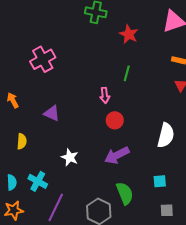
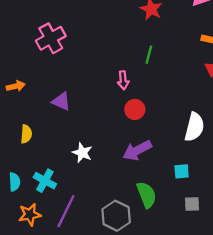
orange arrow: (13, 100) -> (16, 86), turned 105
cyan square: (160, 181) -> (182, 171), moved
orange star: (14, 210) -> (30, 215), moved
gray square: (167, 210) -> (192, 204), moved

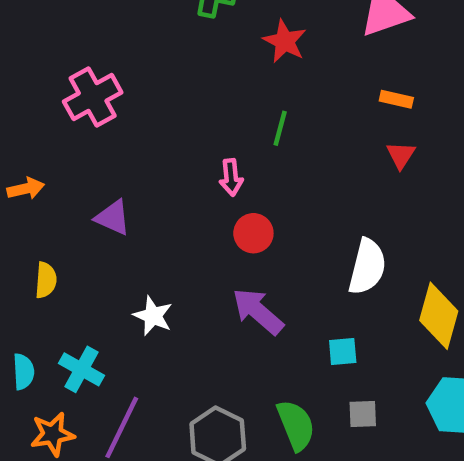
purple arrow: (137, 150) -> (258, 311), turned 68
green semicircle: (146, 195) -> (296, 425), moved

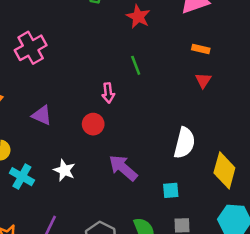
green line: (280, 128) -> (136, 65), turned -36
red circle: (253, 233) -> (93, 124), moved
cyan cross: (82, 369) -> (22, 177), moved

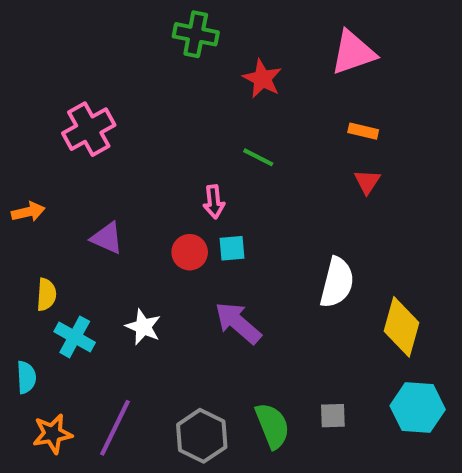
green line: (136, 65) -> (258, 157), turned -42
cyan square: (171, 190) -> (232, 248), moved

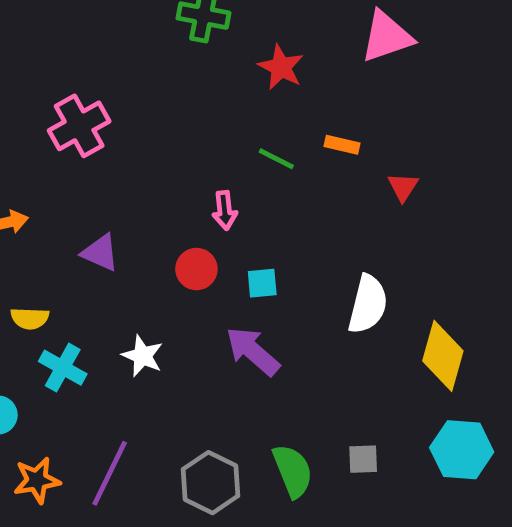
orange rectangle: (363, 131) -> (342, 145), moved
cyan square: (232, 248) -> (262, 283), moved
yellow semicircle: (46, 295) -> (30, 318), turned 88

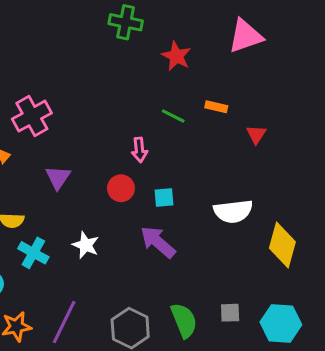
pink cross: (79, 126) -> (32, 116), moved
purple triangle: (100, 253) -> (58, 177), turned 40
white semicircle: (368, 304) -> (233, 211), turned 69
cyan hexagon: (462, 450) -> (281, 323), moved

